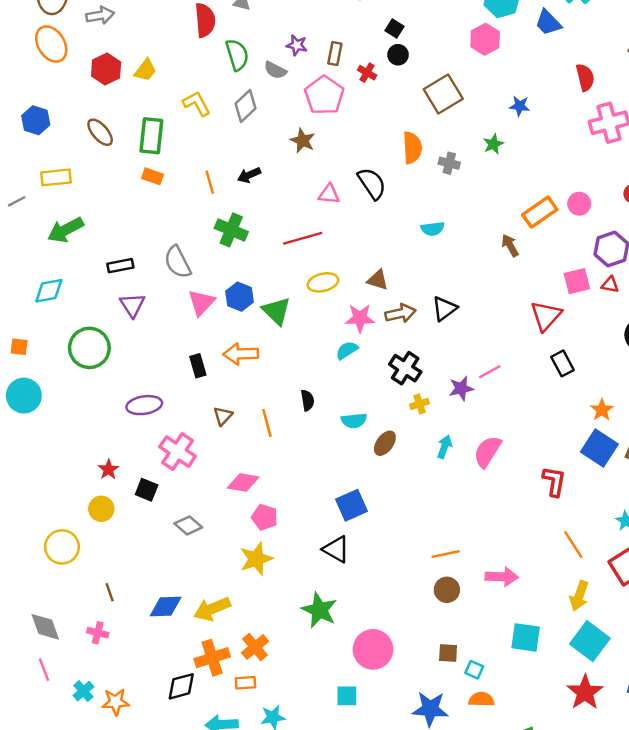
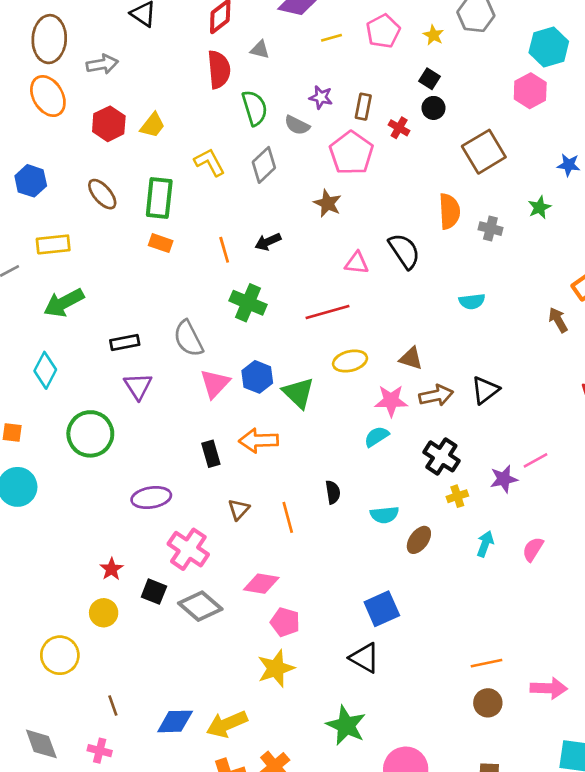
cyan diamond: (49, 291) -> (45, 370), turned -52
pink semicircle: (487, 452) -> (533, 549), size x0.7
gray diamond: (188, 525) -> (200, 606), moved, size x1.4

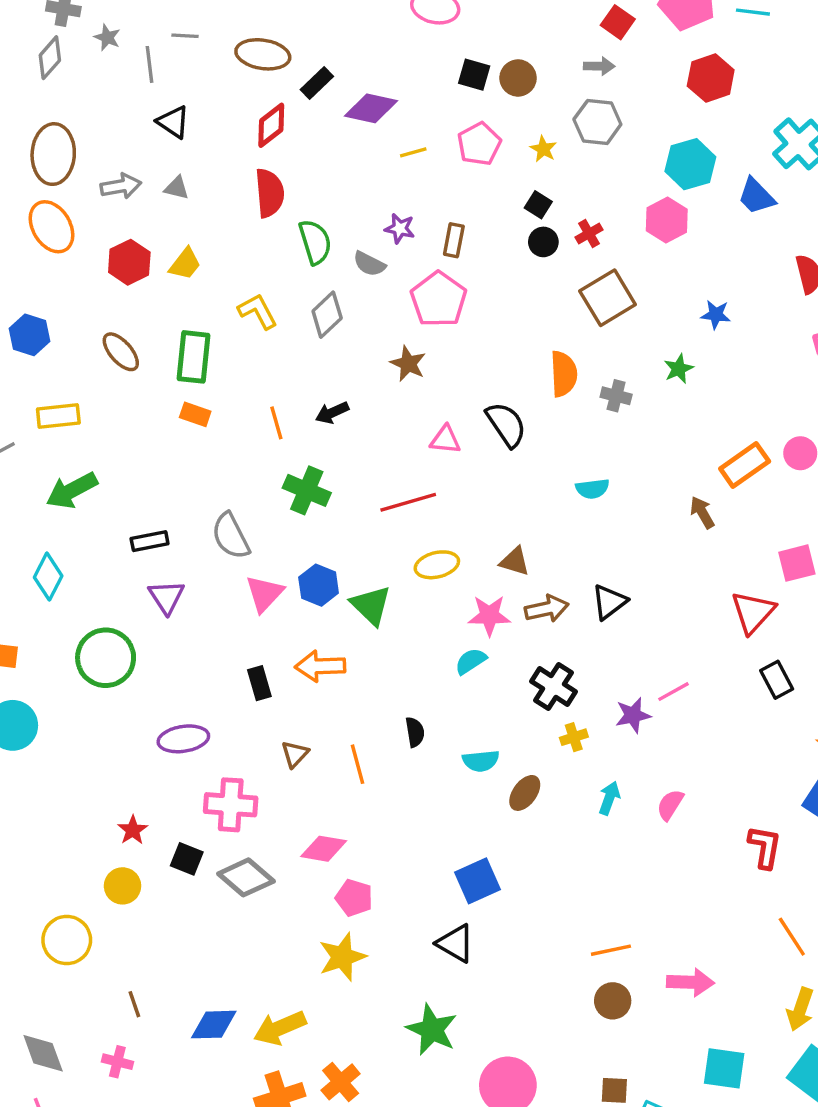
gray triangle: (260, 50) -> (177, 188), moved
red cross: (399, 128) -> (589, 233), moved, turned 30
pink cross: (188, 549) -> (231, 805), turned -30

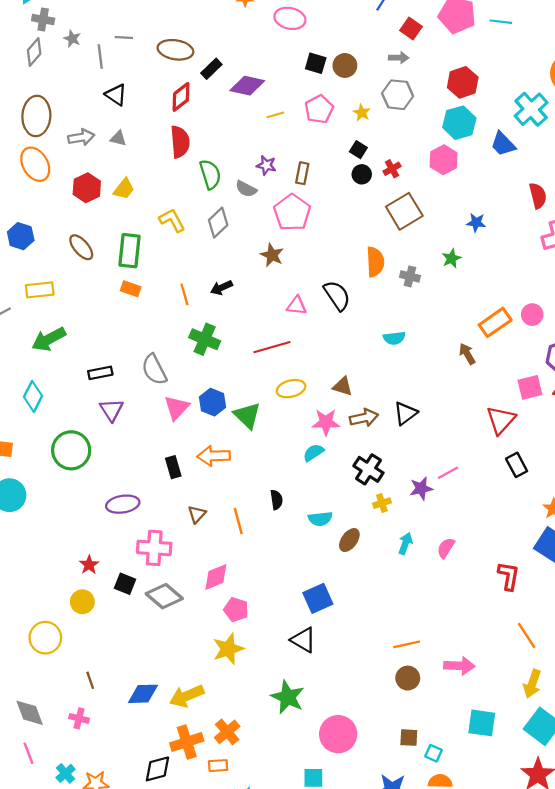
red hexagon: (711, 78) -> (463, 82), moved
pink diamond: (324, 849) -> (216, 577), turned -32

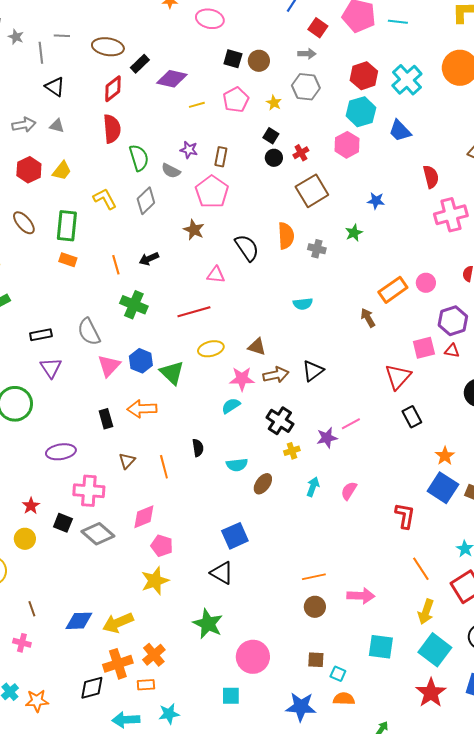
cyan cross: (531, 109) -> (407, 80), moved
black semicircle: (337, 295) -> (247, 248), moved

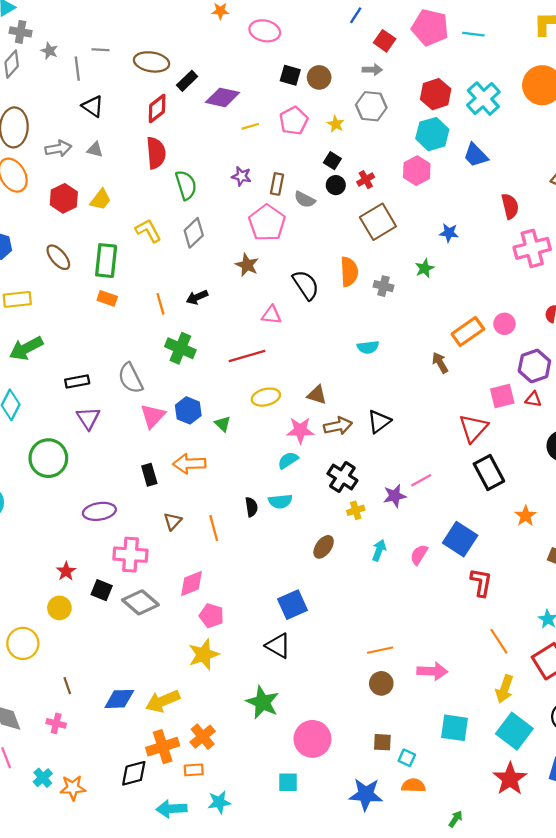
gray semicircle: (171, 171) -> (305, 200), moved
green triangle: (172, 373) -> (223, 424), size x0.6
black rectangle: (412, 417) -> (489, 473), size x1.4
cyan semicircle: (237, 465) -> (280, 501), moved
blue square: (443, 488) -> (460, 539), moved

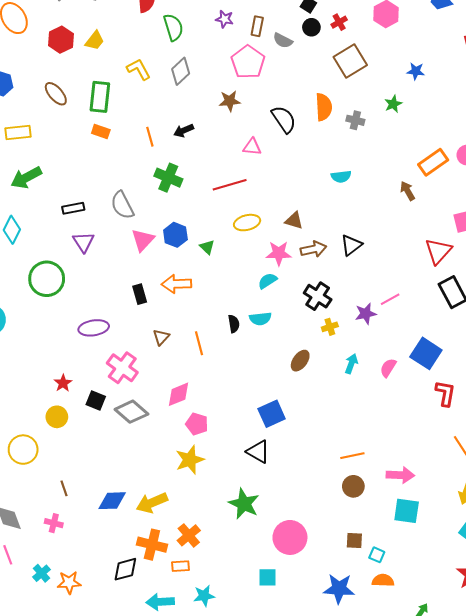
brown star: (247, 265) -> (230, 101), turned -30
pink cross: (130, 555) -> (122, 368), turned 32
cyan square: (455, 728) -> (407, 511), moved
orange cross: (163, 747) -> (152, 545), turned 32

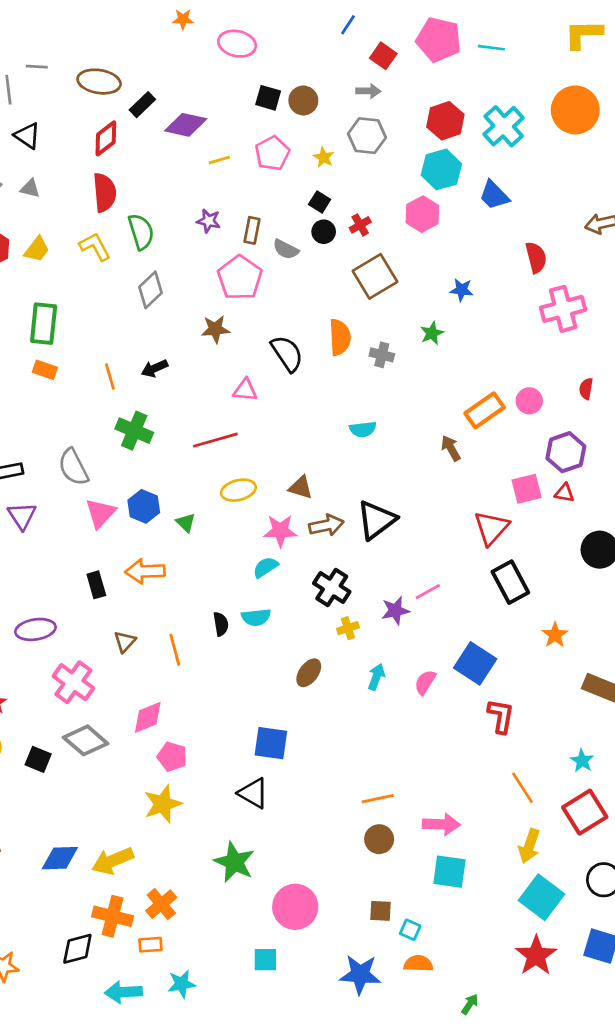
yellow L-shape: (139, 69) -> (95, 247), moved
black triangle: (351, 245) -> (376, 520), size x1.4
black square: (96, 400) -> (38, 759), moved
blue square: (272, 414) -> (271, 743), turned 32

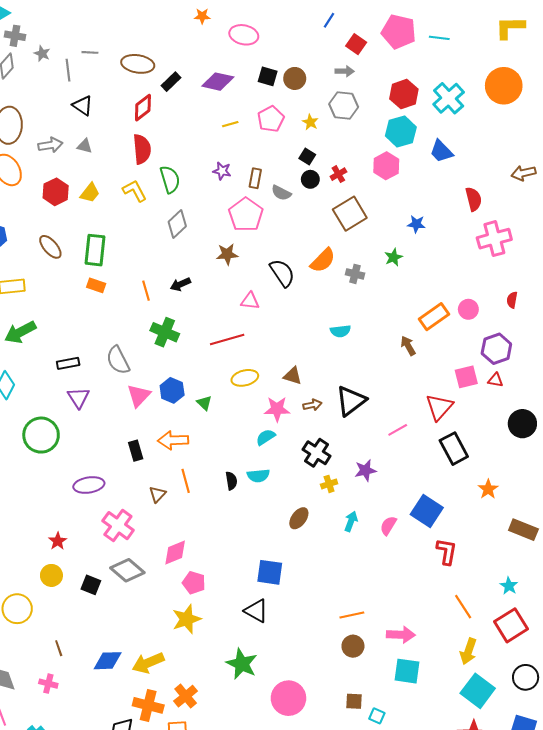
purple diamond: (186, 125) -> (218, 82), moved
orange semicircle: (340, 337) -> (323, 260), turned 48
brown arrow: (326, 525) -> (312, 405), size x0.7
pink line: (428, 592) -> (398, 430), moved
orange line: (175, 650) -> (186, 481), moved

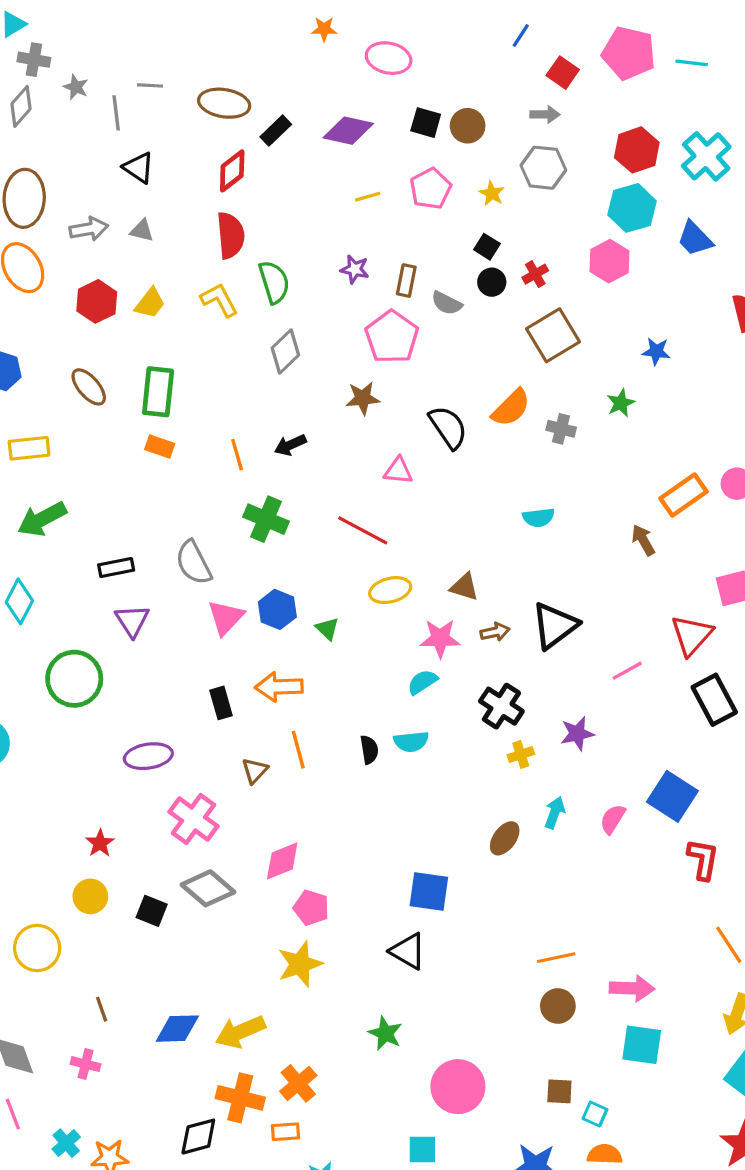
red line: (227, 339) -> (363, 530), turned 44
brown ellipse: (299, 518) -> (505, 838), moved
green star: (242, 664) -> (385, 1033), size x0.7

